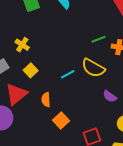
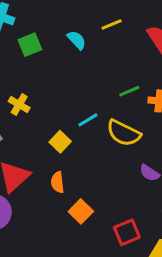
yellow square: (31, 70) -> (60, 142), moved
cyan line: (68, 74) -> (88, 120), moved

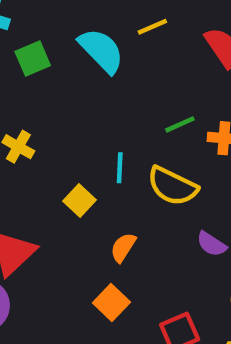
cyan semicircle: (77, 40) -> (101, 51), size x1.6
cyan line: (88, 120) -> (120, 168), turned -55
orange semicircle: (58, 182) -> (123, 247), moved, turned 40

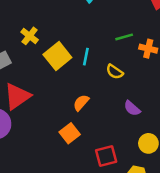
yellow semicircle: (173, 186) -> (115, 72), size x0.6
yellow square: (80, 200) -> (57, 56), moved, size x1.5

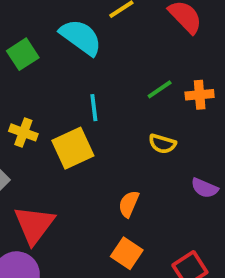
yellow square: (57, 56) -> (73, 148), turned 32
cyan line: (86, 57) -> (94, 108), moved

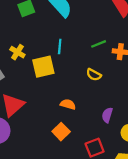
purple semicircle: (205, 188) -> (107, 115), moved, turned 72
orange semicircle: (129, 204) -> (68, 104), turned 72

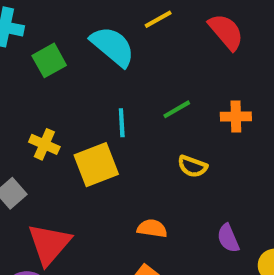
green line: (99, 44) -> (177, 109), moved
purple semicircle: (107, 115) -> (228, 238), turned -32

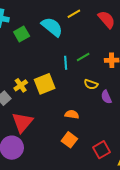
cyan line: (122, 123) -> (66, 63), moved
yellow cross: (44, 144) -> (21, 85), moved, turned 32
purple semicircle: (228, 238) -> (106, 97), moved

